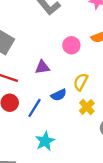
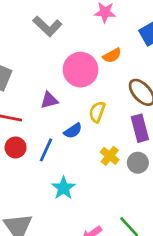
pink circle: (71, 45) -> (81, 70), size x1.6
yellow cross: (87, 107) -> (110, 156), moved

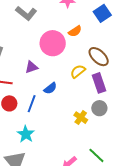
yellow semicircle: (97, 112) -> (78, 71), moved, turned 35
yellow cross: (110, 156) -> (81, 118), moved
cyan star: (64, 188) -> (26, 134), moved

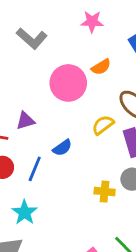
purple triangle: (31, 67) -> (25, 121), moved
yellow cross: (81, 118) -> (105, 192), turned -32

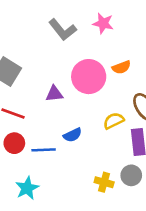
pink star: (92, 22) -> (103, 23), moved
purple triangle: (25, 121) -> (54, 94), moved
blue line: (35, 169) -> (44, 150), turned 55

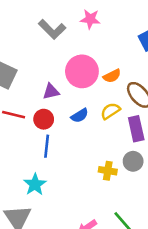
orange semicircle: (121, 67) -> (112, 76), moved
blue semicircle: (73, 135) -> (80, 116), moved
red circle: (14, 143) -> (44, 119), moved
blue line: (44, 150) -> (47, 146), turned -75

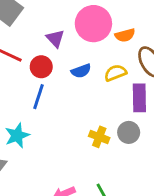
purple triangle: (51, 92) -> (55, 38), turned 48

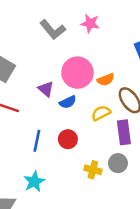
red circle: (41, 67) -> (68, 139), moved
blue semicircle: (81, 71) -> (68, 102), moved
cyan star: (17, 135) -> (34, 182), moved

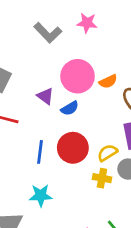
yellow semicircle: (101, 113) -> (107, 153), moved
red circle: (68, 139) -> (73, 148), size x1.5
cyan star: (34, 182) -> (41, 195), turned 30

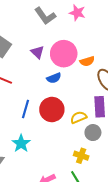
purple triangle: (45, 96) -> (37, 52), moved
yellow cross: (102, 178) -> (81, 156), moved
cyan star: (41, 195) -> (21, 143), turned 30

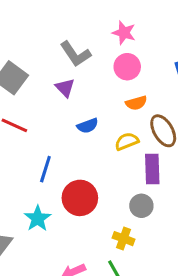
gray L-shape: (45, 16) -> (75, 54), moved
pink circle: (64, 54) -> (127, 67), moved, size x0.7
red circle: (52, 110) -> (80, 198), moved
yellow semicircle: (79, 117) -> (127, 141), moved

